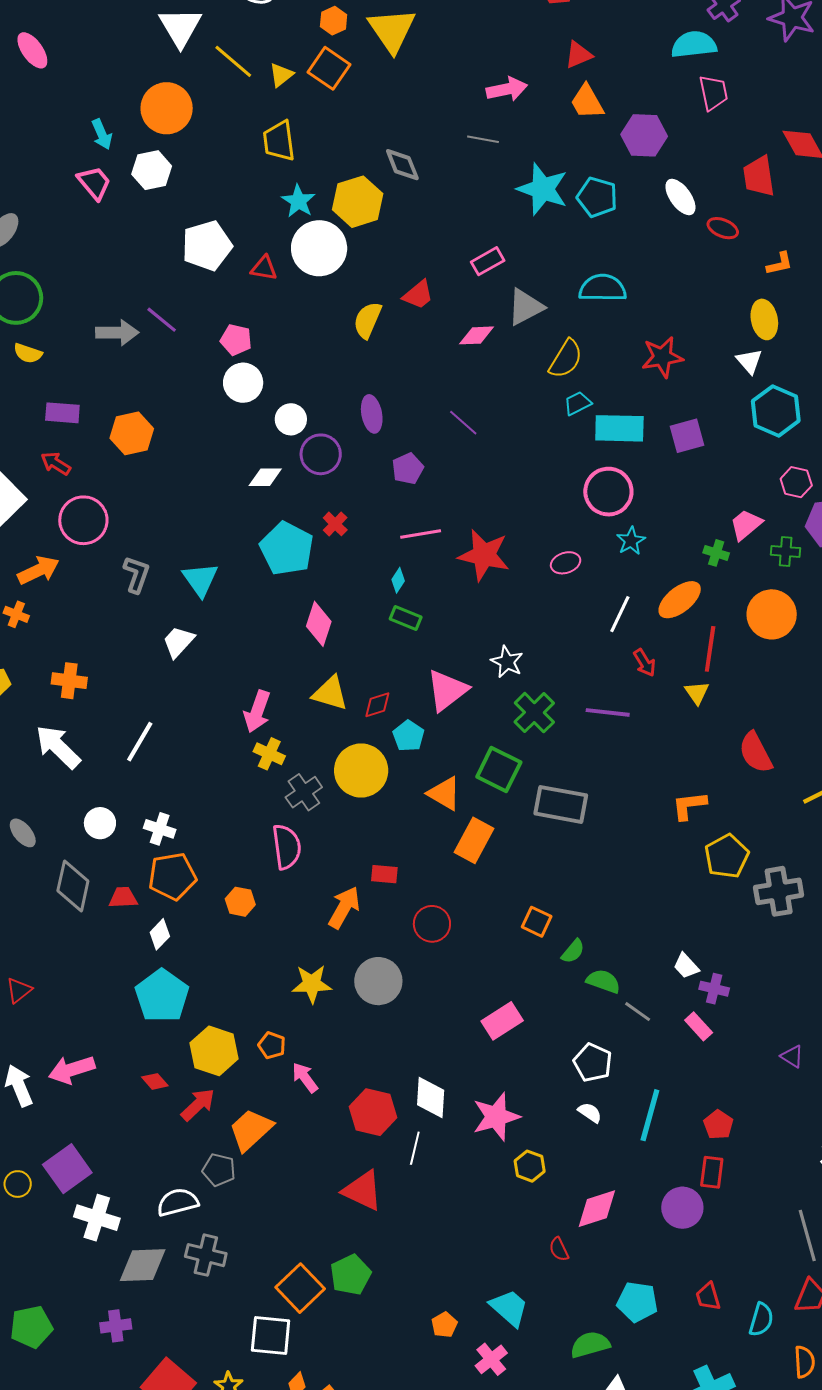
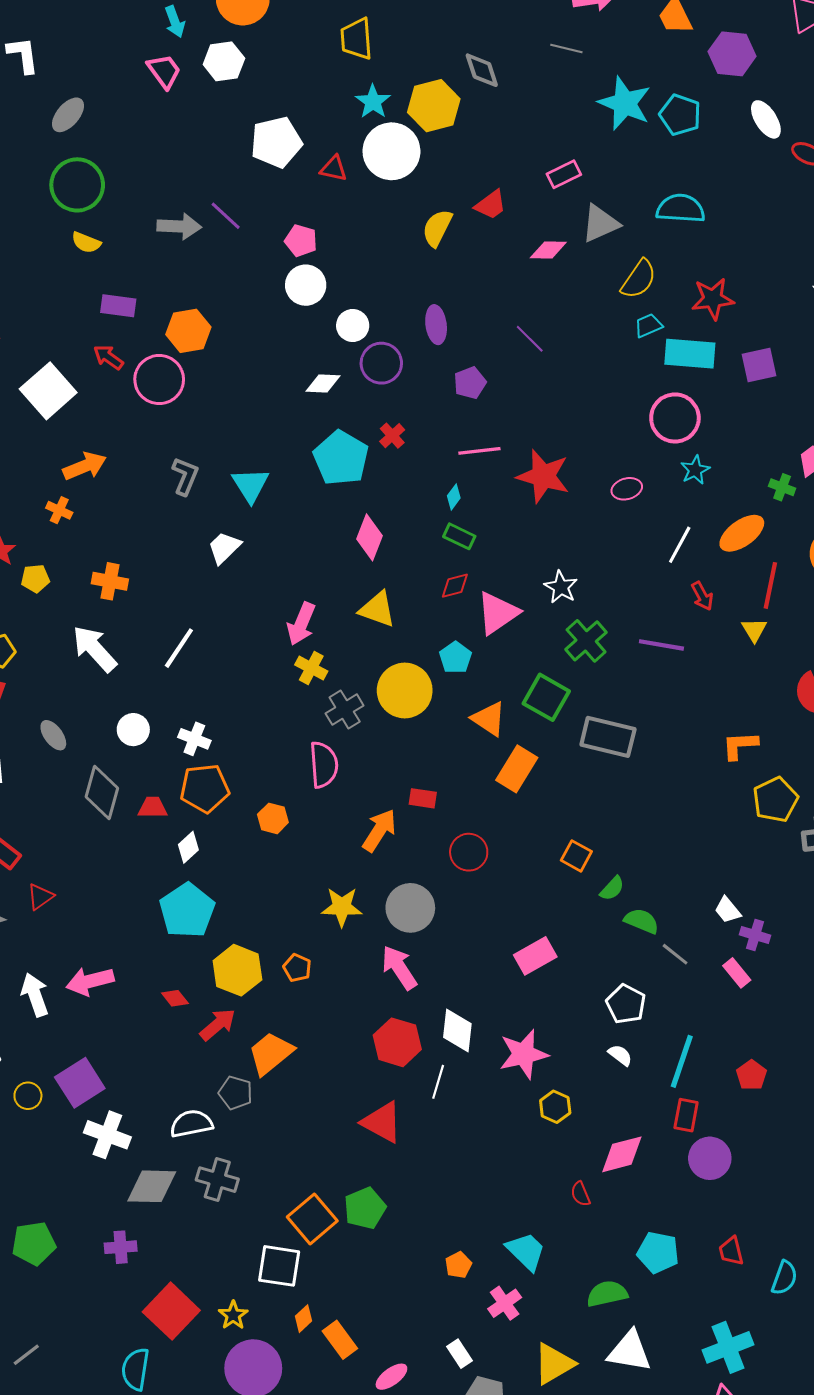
red star: (662, 357) -> (713, 299), moved
pink circle: (83, 520) -> (159, 380), moved
red diamond: (377, 705) -> (455, 586), moved
pink arrow: (305, 1078) -> (399, 968), moved, size x1.4
red rectangle: (712, 1172) -> (686, 1115), moved

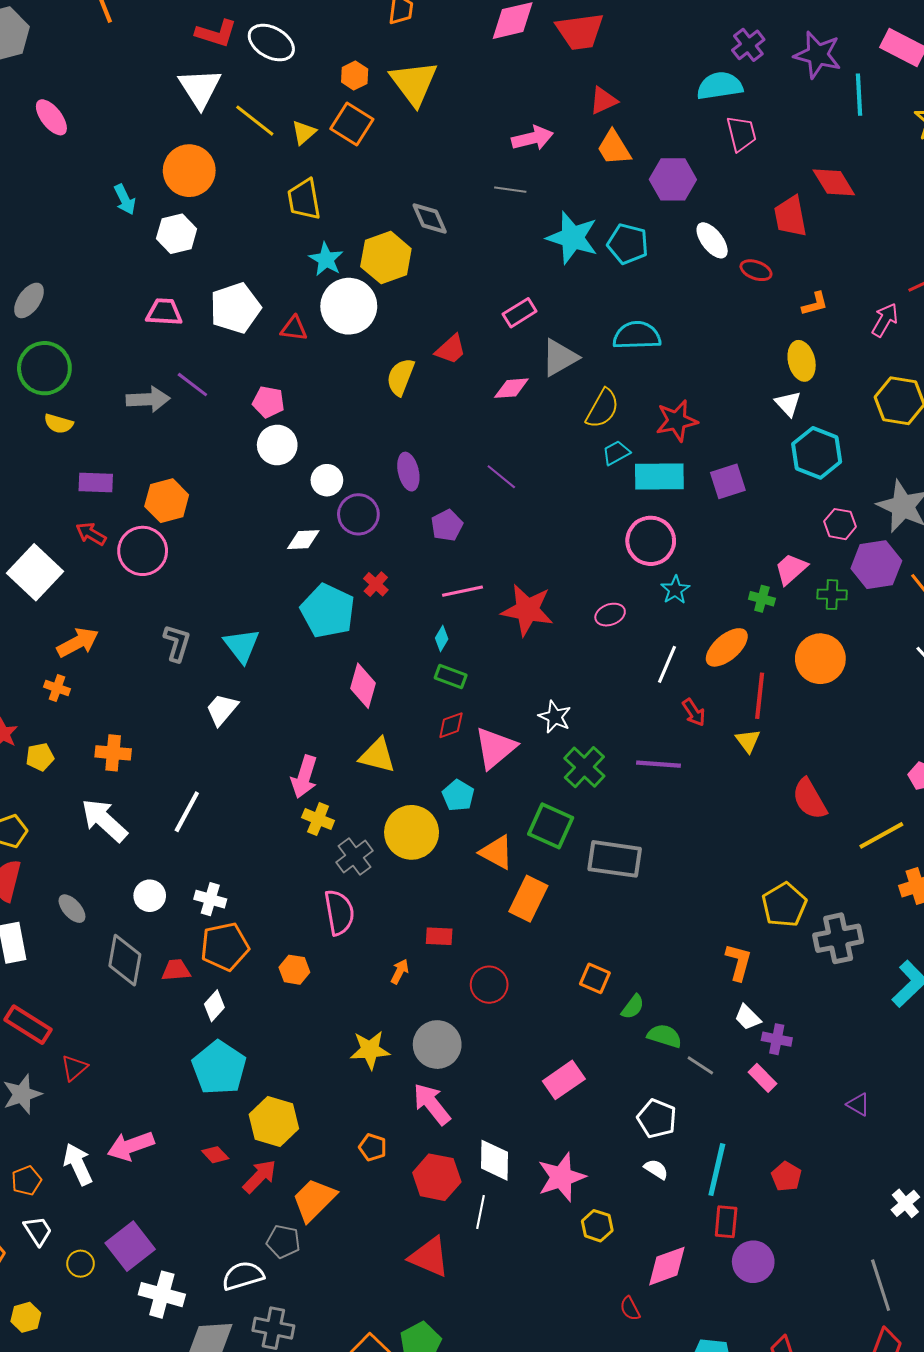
pink trapezoid: (164, 71) -> (164, 312), moved, turned -45
orange L-shape: (740, 745) -> (739, 962), moved, turned 114
orange arrow: (379, 830) -> (400, 972), size x0.6
orange pentagon: (297, 968) -> (373, 1147), moved

